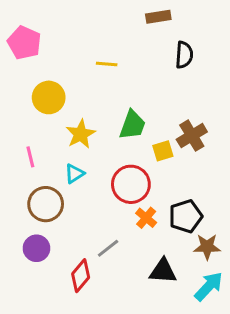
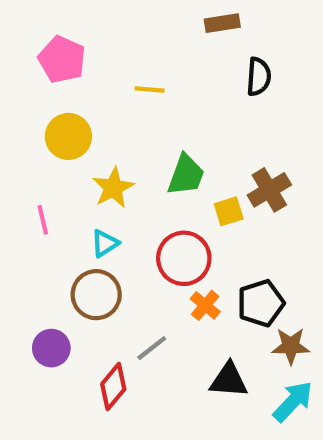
pink pentagon: (24, 43) -> (62, 60), moved
brown circle: (46, 204) -> (96, 295), moved

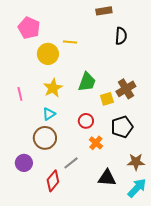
yellow circle: (68, 136) -> (48, 54), moved
pink line: (43, 220) -> (20, 94), moved
red circle: (184, 258) -> (86, 121), size x0.6
black pentagon: (261, 303) -> (122, 127), moved

